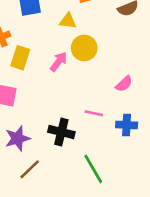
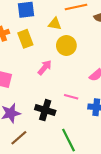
yellow rectangle: (20, 58) -> (25, 39), moved, turned -42
pink arrow: (59, 62) -> (45, 67), moved

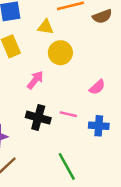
black cross: (45, 110) -> (38, 118), moved

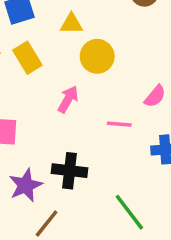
pink line: (68, 114) -> (119, 124), moved
black cross: (38, 118) -> (70, 171), moved

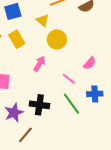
yellow triangle: (71, 24) -> (43, 20), turned 40
pink line: (119, 124) -> (69, 79), turned 32
green line: (129, 212) -> (71, 104), moved

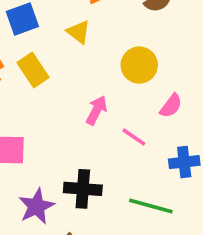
yellow circle: (57, 39) -> (139, 65), moved
pink arrow: (40, 64) -> (97, 110), moved
green line: (71, 104) -> (151, 206), moved, turned -35

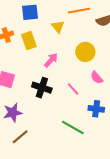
pink semicircle: (171, 106) -> (97, 78), turned 88
pink arrow: (97, 110) -> (51, 60), moved
black cross: (83, 189) -> (42, 88), moved

